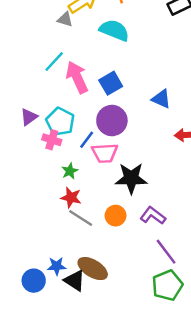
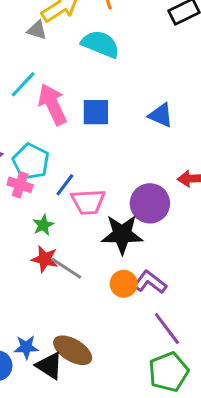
blue square: (111, 83) -> (96, 112), turned 30
blue triangle: (161, 99) -> (161, 115), moved
purple circle: (112, 121) -> (150, 203), moved
orange circle: (116, 216) -> (124, 284), moved
gray line: (81, 218) -> (66, 268), moved

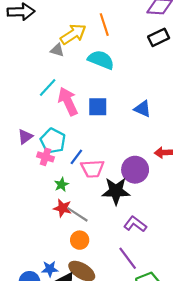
orange circle: (124, 284) -> (80, 240), moved
purple line: (167, 329) -> (128, 258), moved

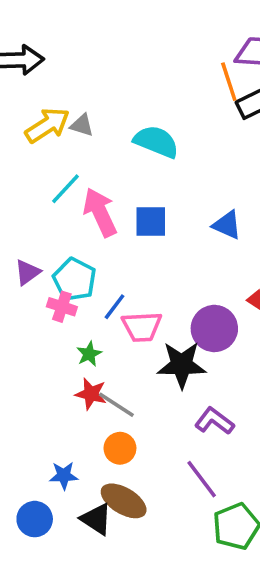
orange line: (104, 25) -> (229, 82), moved
yellow arrow: (73, 34) -> (47, 125), moved
blue star: (50, 269) -> (64, 475), moved

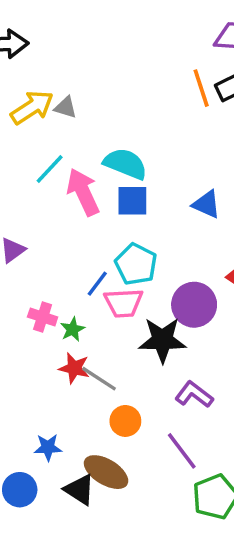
orange line: (229, 82) -> (201, 88), moved
cyan semicircle: (156, 142) -> (125, 164), moved
cyan pentagon: (75, 279) -> (136, 264), moved
pink cross: (62, 307) -> (43, 317), moved
orange circle: (120, 448) -> (125, 421), moved

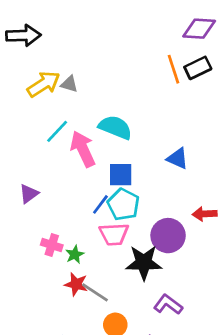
blue square: (132, 201) -> (121, 175), moved
blue line: (97, 284) -> (100, 204), moved

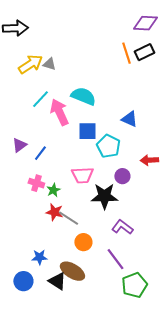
blue line: (100, 204) -> (40, 153), moved
cyan pentagon: (123, 204) -> (108, 146), moved
purple circle: (168, 236) -> (122, 176), size x0.6

